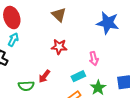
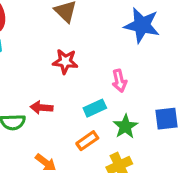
red arrow: (44, 76) -> (42, 108), turned 56

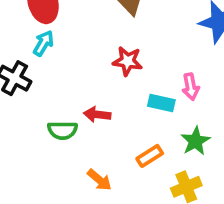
cyan rectangle: (95, 108) -> (161, 103), moved, turned 35

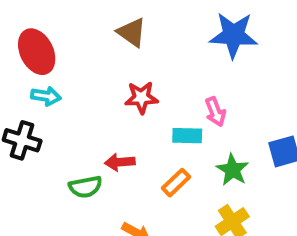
cyan arrow: (43, 43) -> (46, 96), turned 80
orange rectangle: (150, 156) -> (176, 183), moved

